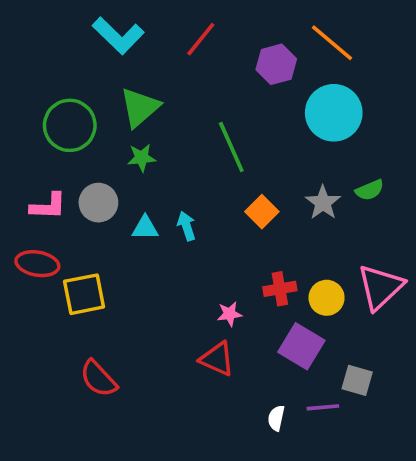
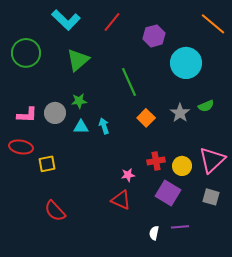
orange line: (332, 43) -> (213, 24), moved
green circle: (70, 125) -> (26, 53), moved
green star: (142, 158) -> (79, 101), moved
yellow square: (84, 294) -> (47, 164), size x0.7
gray square: (357, 380) -> (211, 197), moved

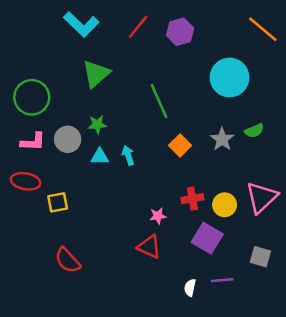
purple hexagon: (154, 36) -> (180, 32), moved
green circle: (26, 53) -> (32, 97), moved
gray square: (211, 197) -> (260, 257), moved

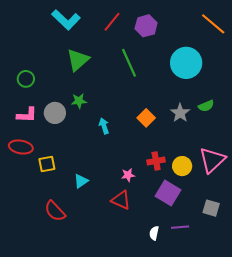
green circle: (32, 97) -> (26, 79), size x0.6
green line: (159, 101) -> (129, 63), moved
cyan triangle: (100, 157) -> (81, 181), moved, turned -35

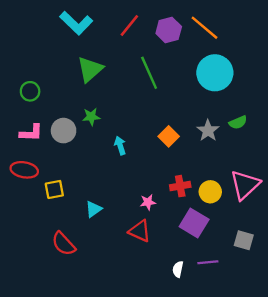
orange line: (213, 24) -> (204, 28), moved

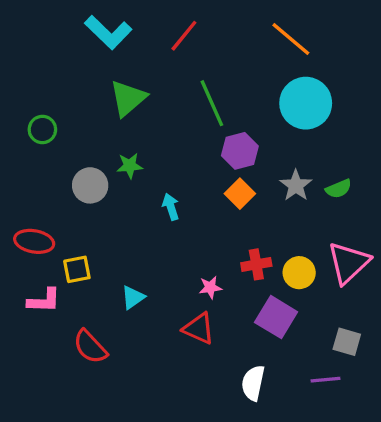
purple hexagon: (169, 30) -> (240, 151), moved
green semicircle: (238, 122) -> (339, 189), moved
pink L-shape: (31, 133) -> (44, 301), moved
purple line: (208, 262) -> (325, 380), moved
white semicircle: (178, 269) -> (253, 383), size x1.5

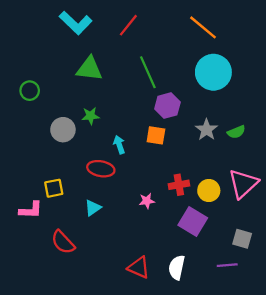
green triangle: (128, 98) -> (89, 69), turned 48
orange square: (240, 194) -> (156, 135), moved, turned -36
red ellipse: (34, 241) -> (101, 169), moved
red triangle: (199, 329) -> (139, 267), moved

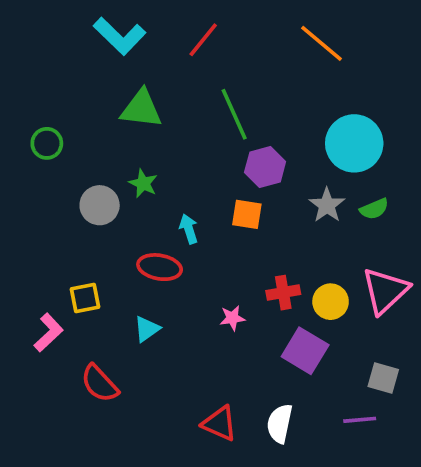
cyan circle: (213, 72) -> (354, 143), moved
green star: (91, 116) -> (143, 183), turned 30
pink L-shape: (31, 210) -> (49, 333), turned -45

